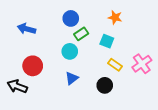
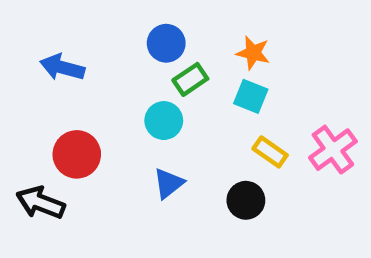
orange star: (115, 17) -> (253, 53), moved

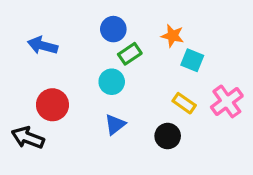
cyan square: (251, 96) -> (192, 60), moved

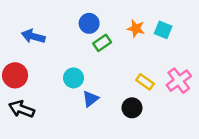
cyan square: (192, 60) -> (163, 30), moved
cyan circle: (112, 82) -> (74, 78), moved
red circle: (52, 105) -> (15, 75), moved

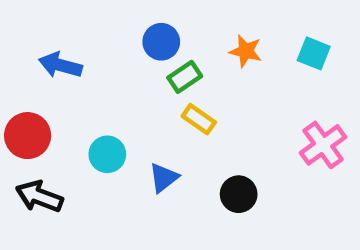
cyan square: (163, 30) -> (314, 53), moved
cyan circle: (74, 78) -> (107, 154), moved
yellow rectangle: (145, 82) -> (199, 119), moved

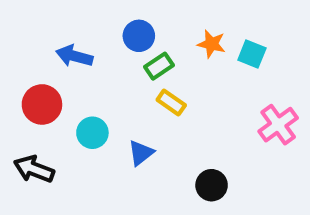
cyan square: (314, 53) -> (252, 54), moved
blue arrow: (60, 65) -> (74, 56), moved
red circle: (28, 136) -> (42, 104), moved
black circle: (239, 194) -> (212, 185), moved

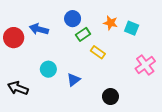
yellow rectangle: (171, 102) -> (98, 52), moved
red circle: (42, 104) -> (14, 38), moved

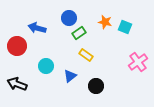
red circle: (14, 38) -> (17, 46), moved
yellow rectangle: (98, 52) -> (86, 55), moved
black circle: (110, 97) -> (96, 86), moved

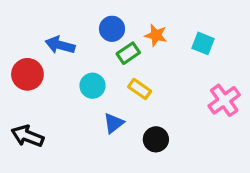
orange star: (105, 22) -> (156, 35), moved
cyan circle: (46, 66) -> (92, 86), moved

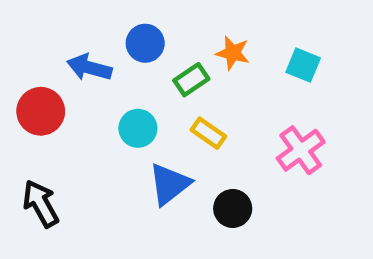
blue circle: (112, 29) -> (145, 43), moved
pink cross: (224, 100) -> (301, 150), moved
blue triangle: (114, 123) -> (169, 184), size x1.4
black arrow: (27, 136) -> (41, 204), turned 40

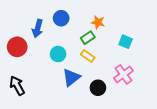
cyan square: (303, 65) -> (126, 42), moved
blue arrow: (89, 68) -> (38, 28), turned -90
green rectangle: (191, 80) -> (88, 38), moved
pink cross: (301, 150) -> (123, 74), moved

